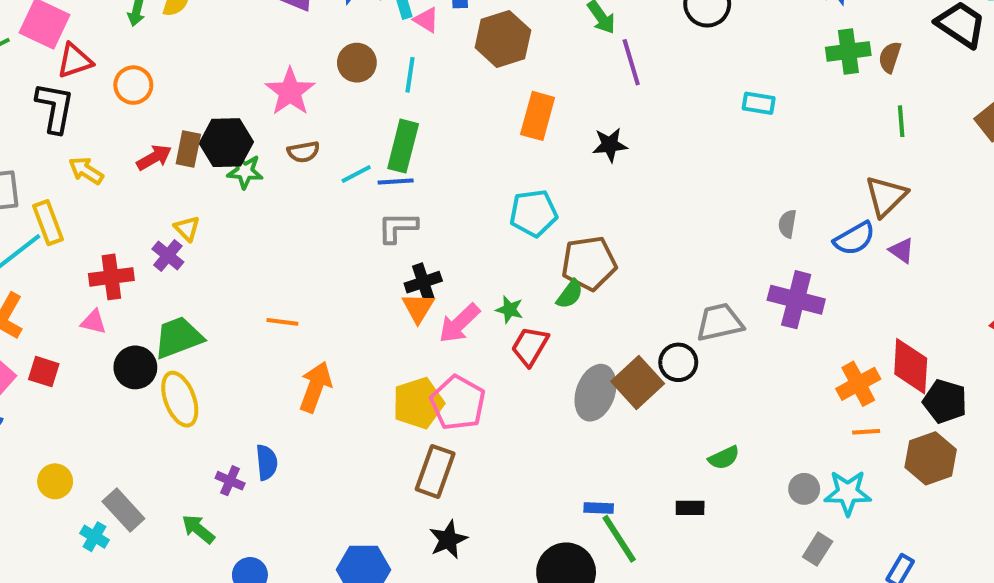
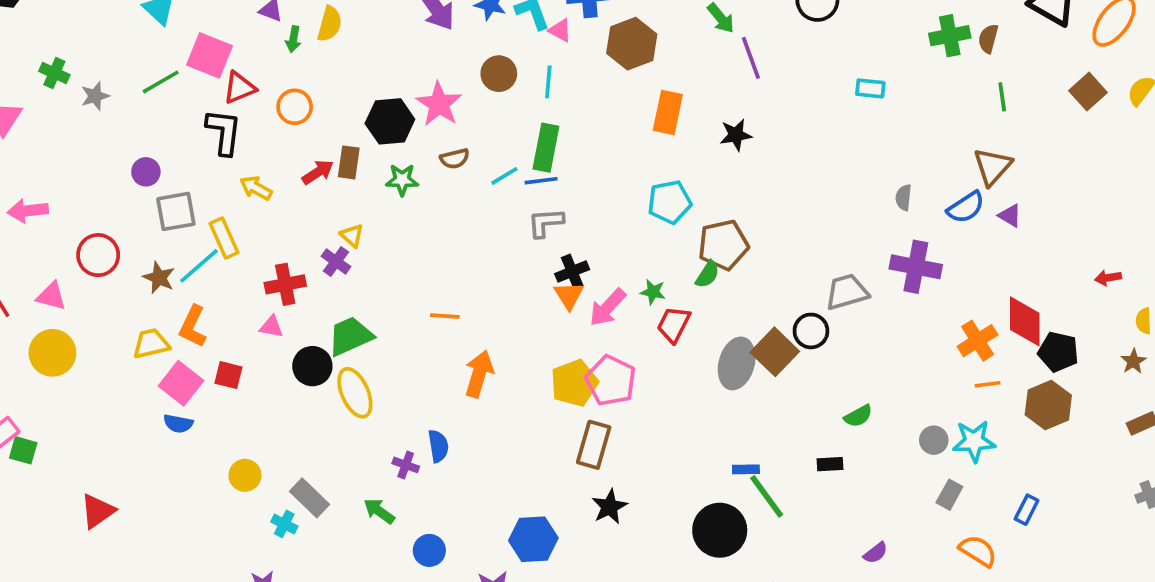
black hexagon: (226, 143) -> (390, 121), moved

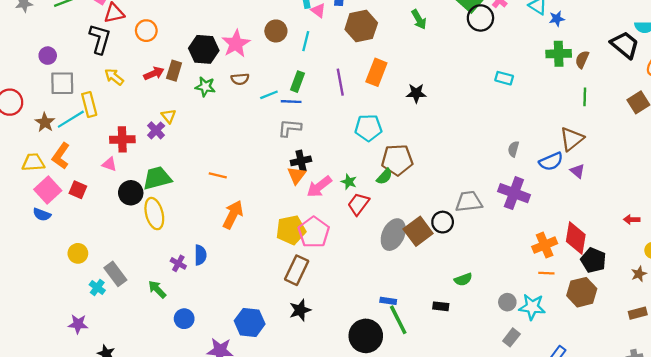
purple line: (751, 58) -> (340, 82), moved
green rectangle: (546, 148) -> (297, 82), size x0.7

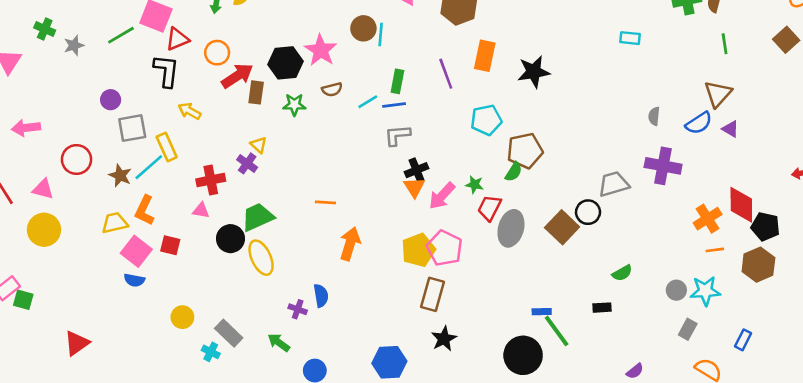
cyan line: (306, 41) -> (381, 35), moved
red arrow: (154, 73) -> (237, 76), moved, size x1.4
black star: (416, 93) -> (534, 72), size x1.4
gray ellipse: (393, 235) -> (511, 228), moved

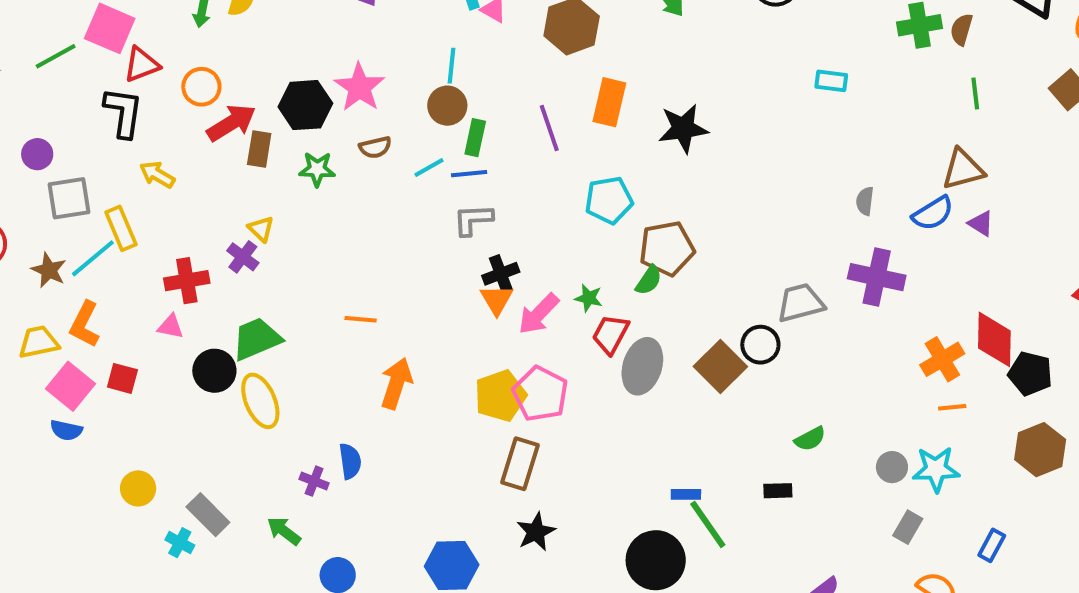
brown circle: (363, 28) -> (447, 106), moved
brown triangle: (718, 94) -> (963, 169), turned 32
brown hexagon: (758, 265) -> (1040, 450), moved

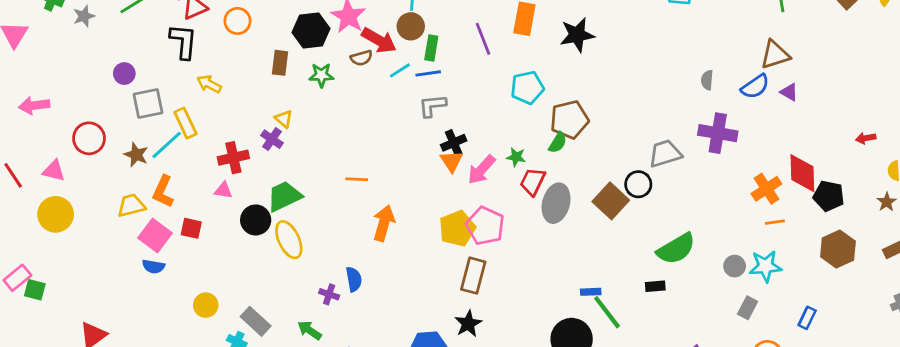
red arrow: (231, 123) -> (379, 40), moved, turned 64
green semicircle: (810, 439) -> (676, 249), size x1.8
black star: (536, 532) -> (468, 324), moved

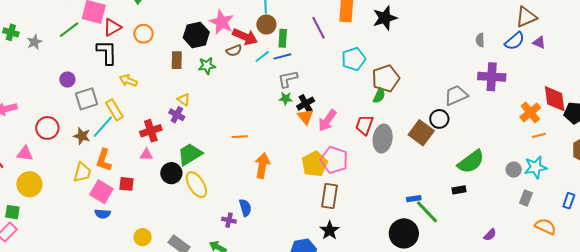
green star: (516, 157) -> (286, 98), moved
yellow trapezoid: (131, 206) -> (82, 172), turned 125
green square: (35, 290) -> (12, 212), moved

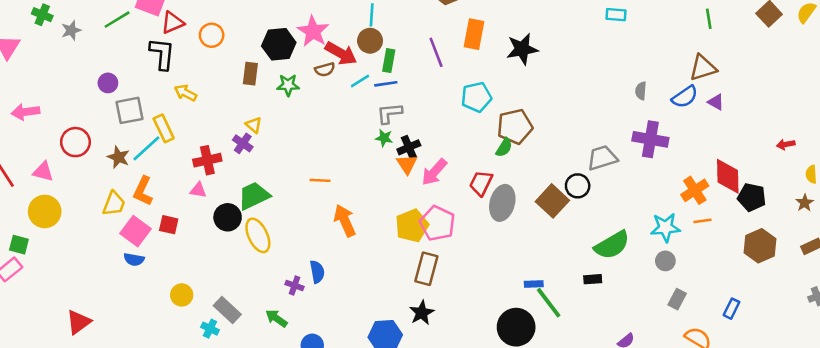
orange arrow: (262, 166) -> (345, 221), turned -40
cyan star: (536, 167) -> (665, 227), moved

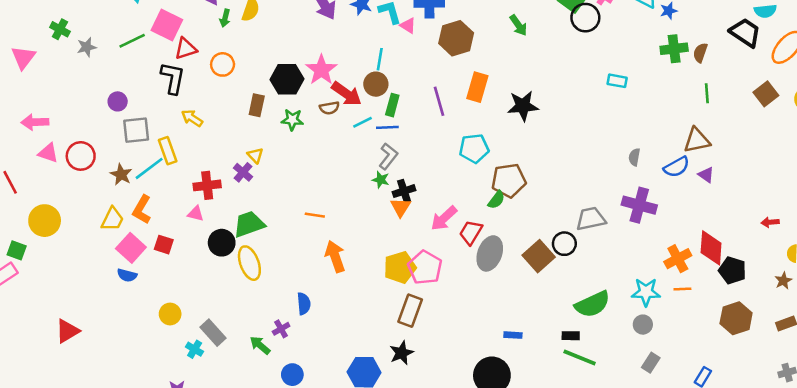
gray L-shape: (390, 113) -> (388, 156), turned 128
pink triangle: (43, 172) -> (48, 153), moved
pink arrow: (434, 172) -> (444, 218), moved
purple cross: (295, 285) -> (281, 329), moved, turned 36
green line: (549, 303) -> (580, 358), moved, turned -36

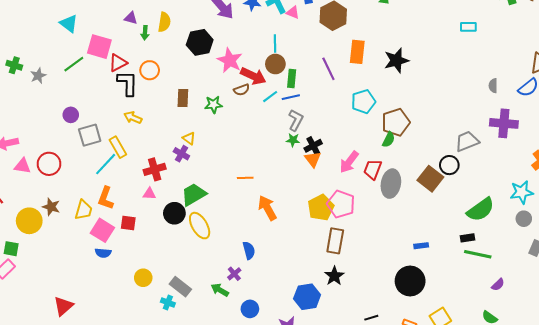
black L-shape: (173, 78) -> (128, 83), moved
black hexagon: (287, 79) -> (200, 42), moved
brown star: (121, 174) -> (51, 207), moved

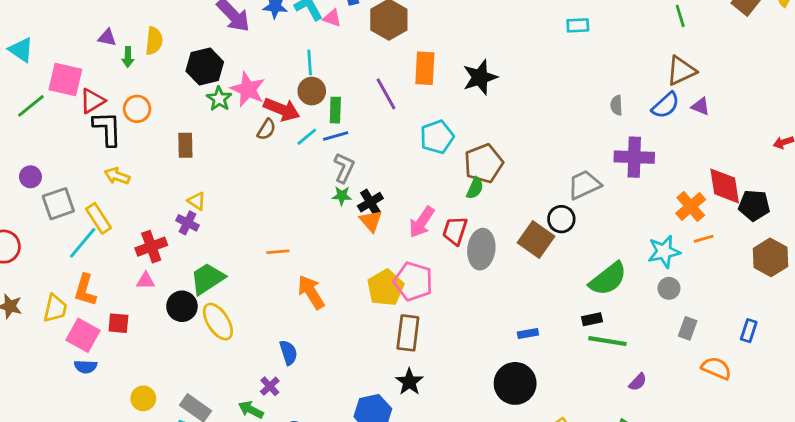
brown semicircle: (242, 90) -> (266, 129), turned -35
green star: (214, 105) -> (219, 99), moved, turned -30

